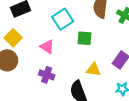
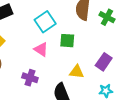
pink triangle: (47, 47) -> (41, 49), moved

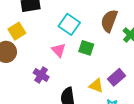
cyan square: (45, 22) -> (69, 24), turned -35
yellow triangle: (77, 72) -> (96, 86), moved

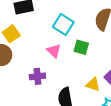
purple cross: (41, 75) -> (37, 76), turned -35

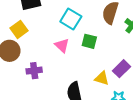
purple cross: (37, 76) -> (34, 71), moved

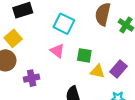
green square: (89, 41) -> (84, 55), moved
yellow triangle: (102, 78) -> (98, 71), moved

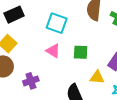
yellow triangle: (98, 71) -> (97, 77), moved

